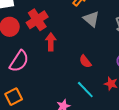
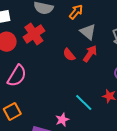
red arrow: (51, 42) -> (90, 54), moved, turned 36
red semicircle: (85, 61) -> (69, 55), moved

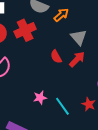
orange arrow: (76, 12) -> (61, 15), moved
pink star: (62, 120) -> (40, 98), moved

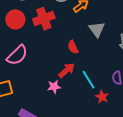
red arrow: (77, 59) -> (67, 70), moved
cyan line: (62, 106) -> (88, 80), moved

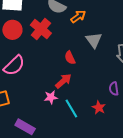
red cross: (44, 19) -> (41, 29), turned -30
cyan line: (88, 80) -> (71, 109), moved

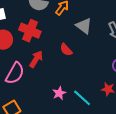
red arrow: (63, 81) -> (36, 59), moved

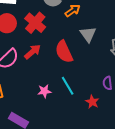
red semicircle: (66, 50) -> (64, 52), size x1.6
cyan line: (82, 98) -> (68, 86), moved

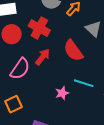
cyan line: (68, 86) -> (84, 83), turned -30

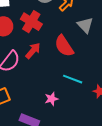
pink star: (62, 93) -> (51, 99), moved

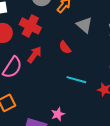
red semicircle: (64, 46) -> (65, 47), size x0.6
pink star: (51, 99) -> (58, 114), moved

